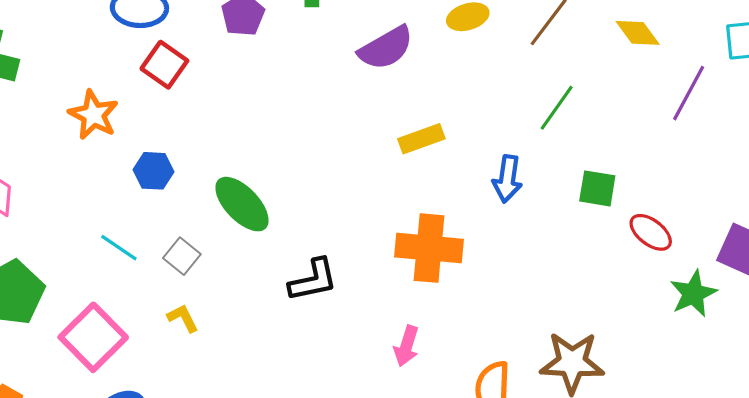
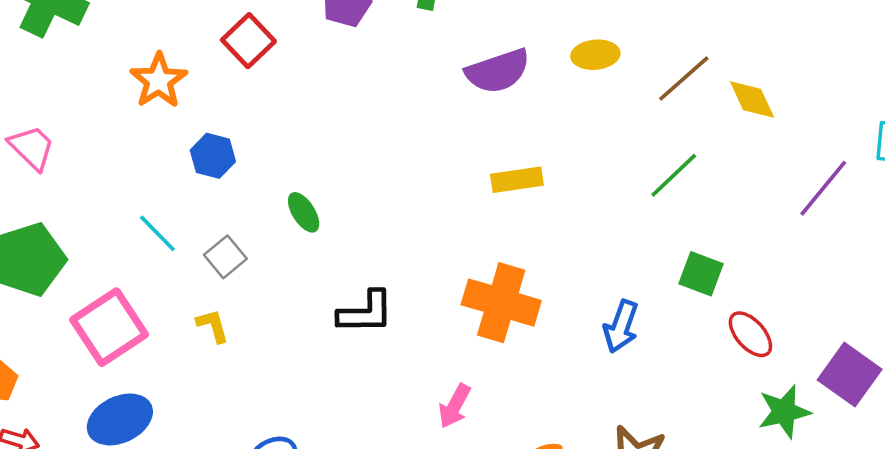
yellow diamond: (638, 33) -> (752, 100), moved
blue arrow: (507, 179) -> (621, 326), moved
green ellipse: (242, 204) -> (304, 212), size x0.6

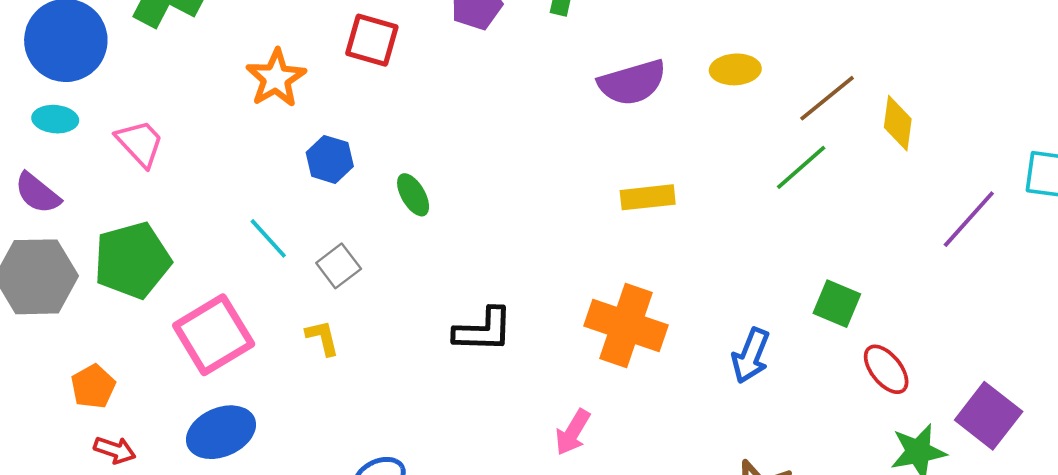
red square: (248, 41) -> (372, 40), turned -33
yellow diamond: (752, 100) -> (898, 123), turned 30
green line: (674, 175) -> (801, 167), moved
green ellipse: (304, 212) -> (413, 195), moved

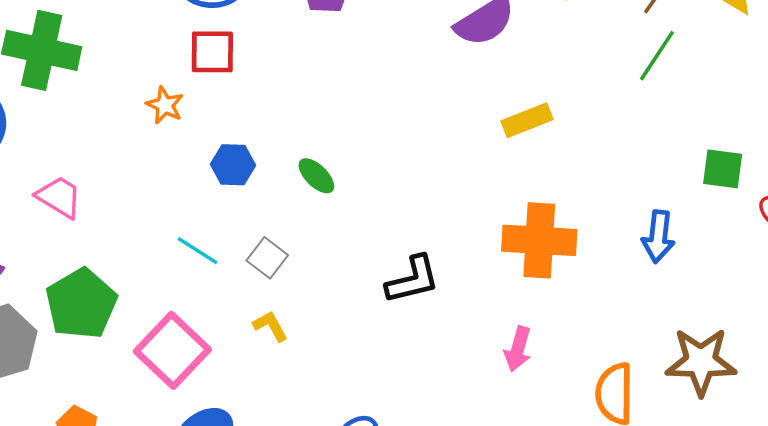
red square: (372, 40) -> (212, 52), moved
orange star: (276, 78) -> (165, 105), size x0.7

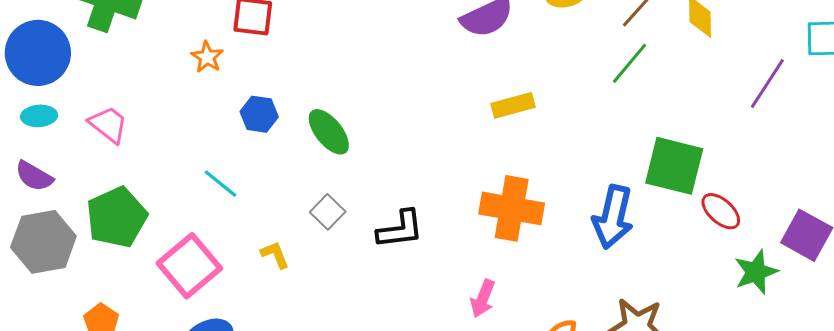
green square: (723, 169) -> (674, 166), size x1.6
green ellipse: (316, 176) -> (329, 132), size x1.4
blue arrow: (658, 237) -> (613, 217), size x1.4
gray square: (267, 258) -> (328, 212), moved

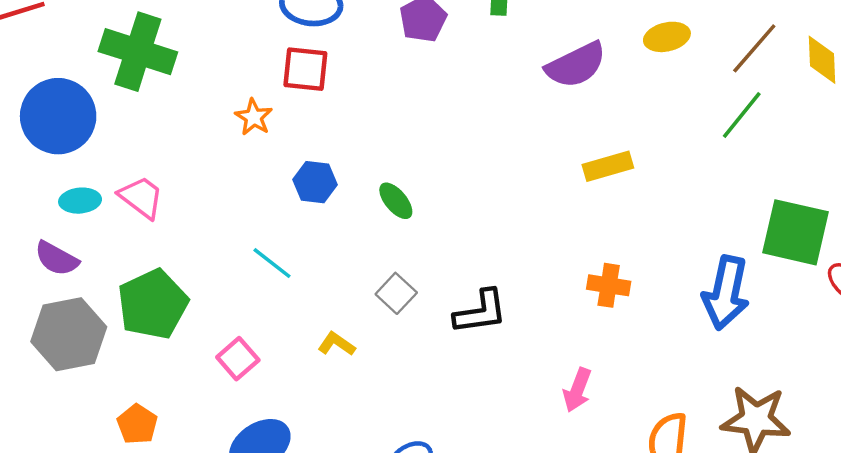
cyan ellipse: (39, 116) -> (80, 201), moved
green ellipse: (329, 132) -> (396, 201), size x0.7
orange cross: (512, 208) -> (609, 285), size x0.6
yellow L-shape: (275, 255) -> (337, 344), turned -32
pink square: (189, 266) -> (238, 359), size x0.6

